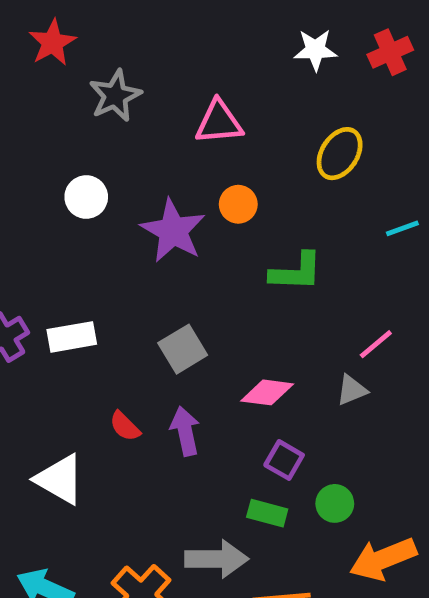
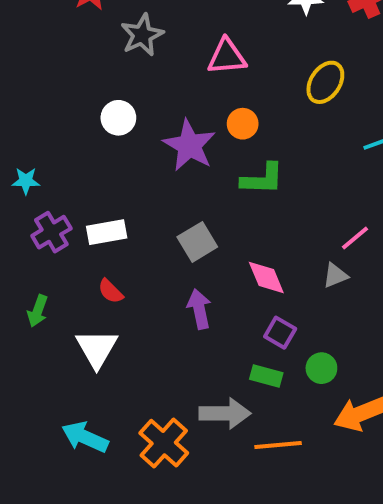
green L-shape: (296, 272) -> (262, 179), moved
pink diamond: (267, 392) -> (266, 277), turned 60
red semicircle: (125, 426) -> (111, 291), moved
white triangle: (60, 479) -> (97, 348), turned 30

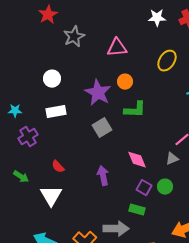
white circle: (118, 118) -> (52, 79), moved
white rectangle: (107, 232) -> (56, 112), moved
gray square: (197, 242) -> (102, 128), moved
green arrow: (38, 311) -> (21, 177), turned -77
green circle: (321, 368) -> (165, 187), moved

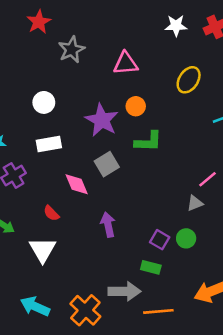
pink diamond: (137, 160) -> (77, 184), moved

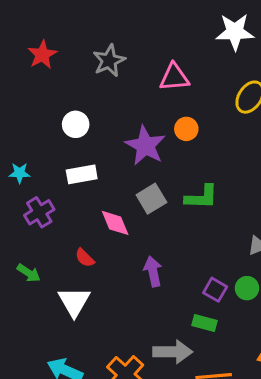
red star: (39, 22) -> (42, 55), moved
white star: (176, 26) -> (235, 32), size x1.4
green L-shape: (148, 141) -> (201, 197), moved

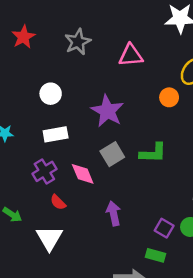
orange circle: (186, 129) -> (169, 97), moved
purple cross: (39, 212) -> (44, 171), moved

